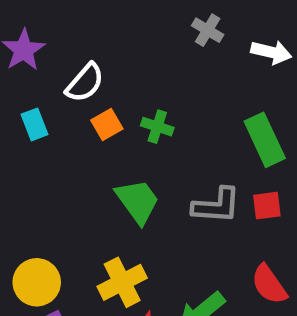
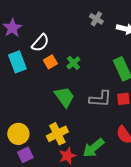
cyan rectangle: (35, 124) -> (17, 62), size x1.5
green cross: (157, 127) -> (73, 63), turned 32

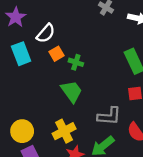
green cross: (73, 63) -> (76, 62), moved, turned -32
gray L-shape: (100, 99) -> (109, 116), moved

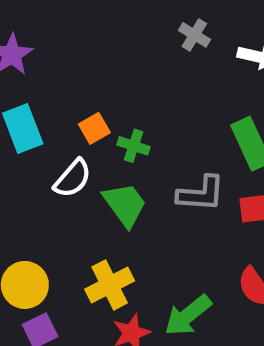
white semicircle: (46, 33) -> (73, 178), moved
gray L-shape: (109, 116) -> (201, 194), moved

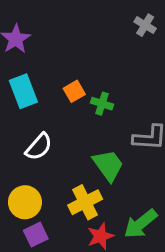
white semicircle: (73, 178) -> (39, 147), moved
green trapezoid: (125, 205) -> (108, 165), moved

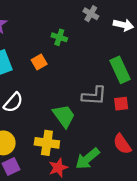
green cross: (102, 104) -> (59, 37), moved
yellow cross: (85, 202) -> (47, 143), turned 35

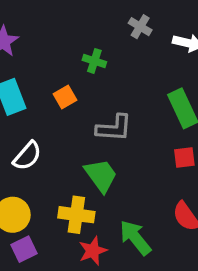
gray L-shape: (94, 96) -> (114, 128), moved
green arrow: (87, 159) -> (135, 238), turned 90

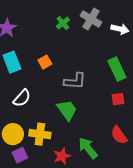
gray cross: (140, 27) -> (91, 19), size x1.5
green cross: (94, 61) -> (63, 23), moved, turned 32
yellow cross: (76, 215) -> (40, 134), moved

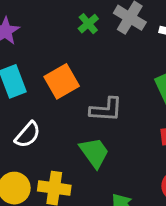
orange square: (45, 62) -> (62, 81), size x1.6

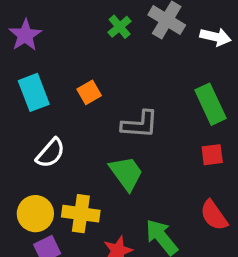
orange square: (62, 81) -> (89, 92), size x0.6

